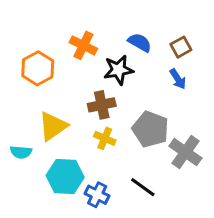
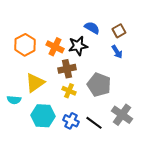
orange cross: (83, 45) -> (55, 47), moved
gray cross: (185, 152) -> (122, 115), moved
blue cross: (97, 195) -> (71, 121), moved

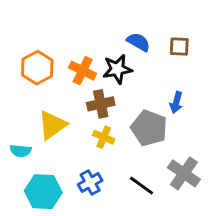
brown square: (119, 31) -> (179, 46), turned 32
blue arrow: (117, 52) -> (176, 102), moved, turned 48
cyan hexagon: (43, 116) -> (43, 192), moved
blue cross: (71, 121) -> (90, 183), moved, turned 35

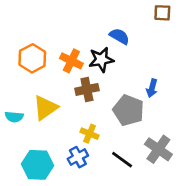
brown square: (179, 46) -> (162, 13), moved
yellow cross: (104, 137) -> (90, 134), moved
cyan semicircle: (21, 151) -> (14, 117), moved

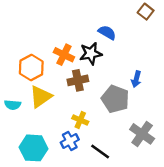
brown square: (162, 13) -> (146, 12), turned 35
orange hexagon: (32, 58) -> (31, 68), moved
black line: (122, 160) -> (100, 151), moved

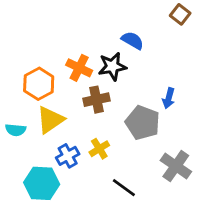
yellow cross: (80, 120) -> (99, 149), turned 35
blue cross: (70, 141) -> (68, 156), moved

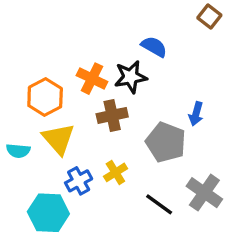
yellow triangle: (50, 120) -> (58, 139), turned -36
black line: (124, 188) -> (159, 204), moved

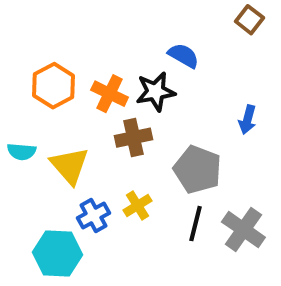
orange hexagon: (45, 97) -> (54, 86), moved
blue arrow: (196, 114) -> (247, 120), moved
cyan semicircle: (18, 151) -> (22, 152), moved
black line: (159, 204) -> (195, 224), moved, turned 68

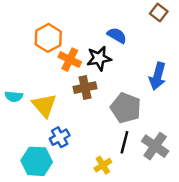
orange hexagon: (54, 86) -> (48, 38), moved
blue arrow: (247, 120) -> (158, 76), size x1.5
yellow cross: (138, 206) -> (103, 165), moved

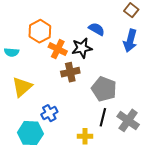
blue arrow: (158, 76) -> (130, 41), moved
cyan semicircle: (14, 96) -> (12, 52), moved
yellow triangle: (44, 105) -> (22, 87), moved, turned 30
yellow cross: (103, 165) -> (85, 136), turned 32

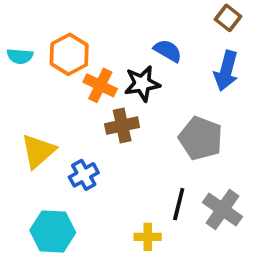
cyan semicircle: (12, 52) -> (20, 56), moved
gray pentagon: (104, 89) -> (201, 138), moved
blue cross: (49, 113) -> (84, 175), moved

